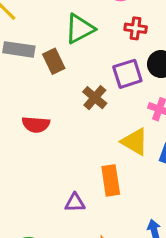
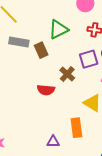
red semicircle: (36, 124) -> (46, 90), moved

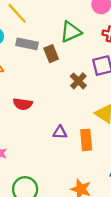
red semicircle: (46, 90) -> (23, 104), moved
purple triangle: (53, 142) -> (60, 132), moved

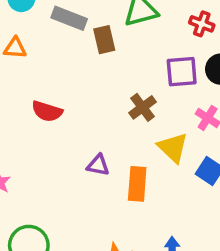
brown cross: (78, 81) -> (143, 107), moved

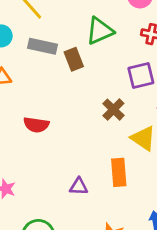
purple triangle: (98, 165) -> (79, 186), moved

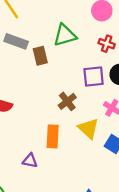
orange rectangle: (119, 172) -> (53, 136), moved

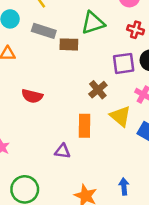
brown rectangle: (40, 56) -> (69, 44), turned -72

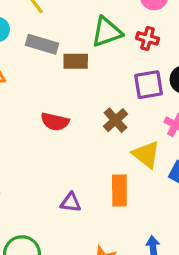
red cross: (136, 30) -> (148, 38), moved
red semicircle: (32, 96) -> (55, 122), moved
orange rectangle: (84, 126) -> (119, 190), moved

